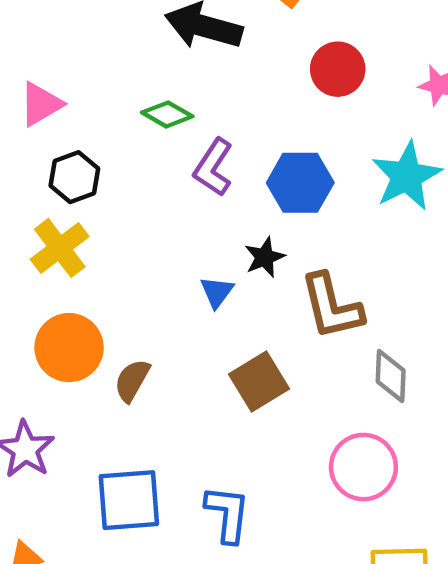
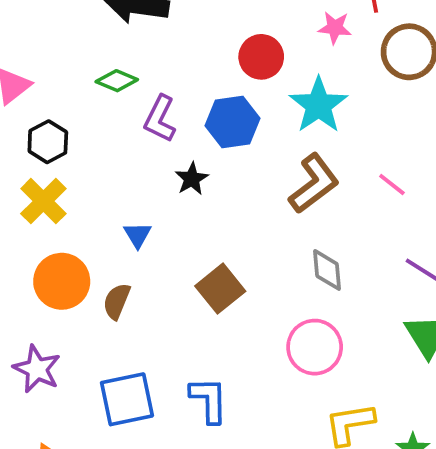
red circle: (338, 69) -> (261, 57), moved
black star: (265, 257) -> (192, 179), moved
blue triangle: (217, 292) -> (138, 235), moved
brown L-shape: (332, 306) -> (314, 184), moved, turned -106

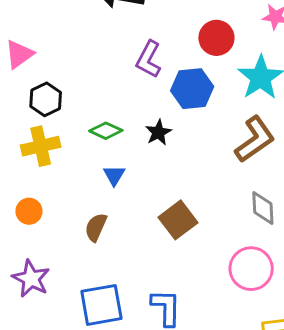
green diamond: (117, 81) -> (106, 131), moved
purple L-shape: (160, 119) -> (149, 59), moved
yellow cross: (43, 201) -> (41, 146), turned 30
orange circle: (62, 281) -> (29, 211), moved, size x0.6

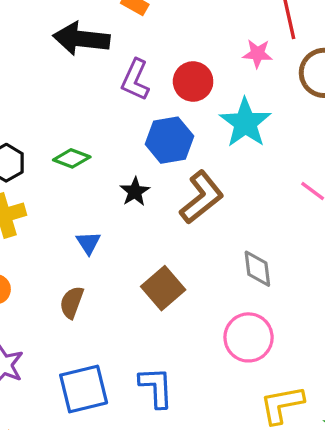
purple L-shape: (149, 59) -> (135, 80), moved
green diamond: (106, 131) -> (72, 158), moved
brown L-shape: (255, 139) -> (202, 197), moved

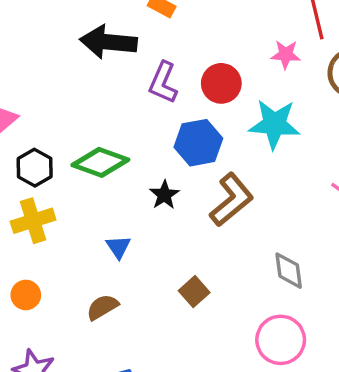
cyan star: (245, 123) -> (274, 124), turned -30
green diamond: (72, 158) -> (100, 162), size x1.5
brown square: (163, 288) -> (194, 292), size x0.7
brown semicircle: (72, 302) -> (102, 307), turned 40

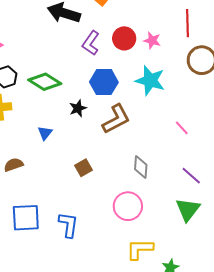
pink star: (286, 54) -> (152, 40), moved
red circle: (221, 83) -> (124, 38), moved
brown semicircle: (102, 307) -> (14, 165), moved

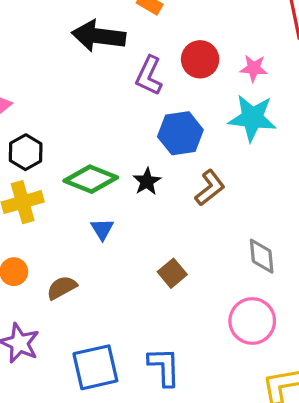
pink star: (152, 40) -> (254, 68), moved
green diamond: (45, 82) -> (91, 179), moved
brown L-shape: (116, 119) -> (210, 188), size x0.7

